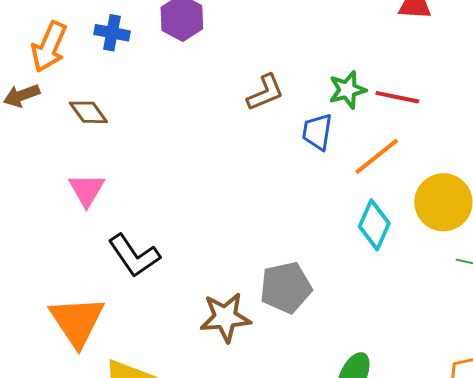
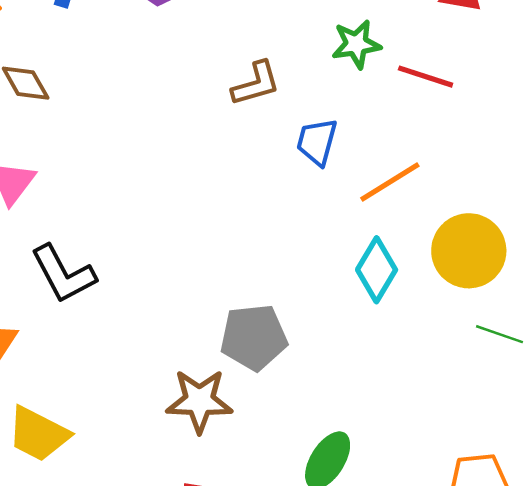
green star: (347, 90) -> (356, 44), moved
red line: (397, 97) -> (426, 77), moved
brown star: (225, 317) -> (199, 401), moved

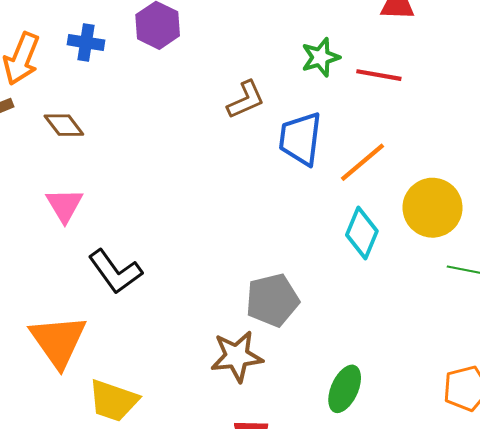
blue trapezoid: (317, 142) -> (300, 139), size x1.4

